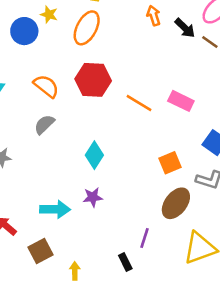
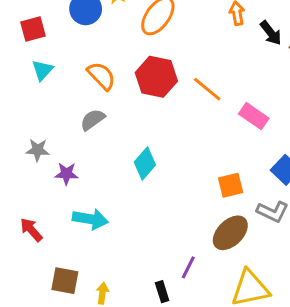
orange line: (139, 103) -> (207, 89), moved
purple star: (93, 197) -> (66, 174), moved
brown square: (41, 251) -> (65, 281), moved, turned 30

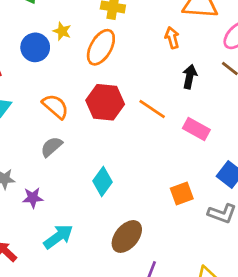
black arrow: (271, 33) -> (190, 77), moved, turned -125
cyan arrow: (90, 219) -> (58, 237), turned -40
brown ellipse: (230, 233) -> (127, 236), moved

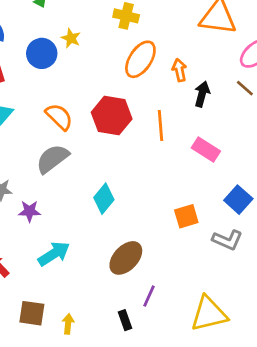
orange arrow: (172, 38) -> (179, 70), moved
orange ellipse: (101, 47) -> (140, 59), moved
orange line: (152, 109) -> (161, 126), turned 48
gray semicircle: (51, 147) -> (52, 159), size x1.4

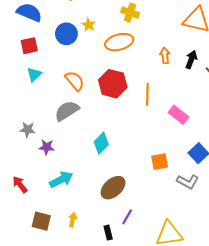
orange ellipse: (140, 59) -> (119, 42), moved, turned 36
black arrow: (202, 94) -> (191, 60), moved
yellow arrow: (68, 324) -> (73, 220), moved

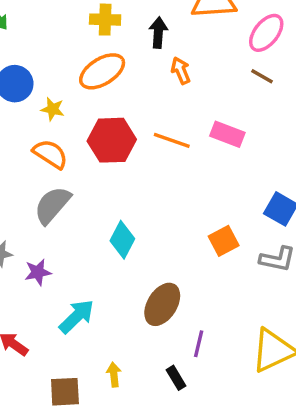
yellow star: (89, 25) -> (53, 109), moved
black arrow: (191, 60) -> (158, 33), moved
orange line: (147, 94) -> (172, 140), turned -55
pink rectangle: (178, 115) -> (227, 134), moved

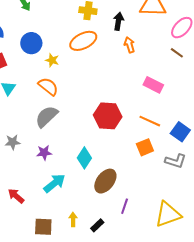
red hexagon: (112, 140) -> (108, 116), moved
orange line: (172, 140) -> (150, 121), moved
cyan diamond: (122, 240) -> (84, 158), moved
purple star: (38, 272) -> (44, 153), moved
black rectangle: (176, 378) -> (97, 225), moved, turned 72

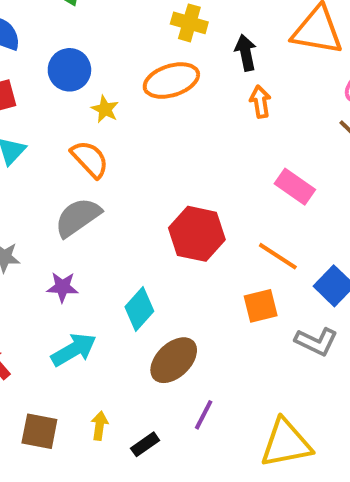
black arrow: (118, 21) -> (246, 53), turned -30

